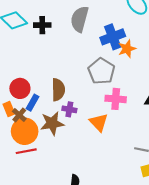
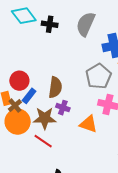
orange triangle: (99, 122) -> (89, 124), turned -36
red line: (26, 151) -> (43, 141), moved, turned 36

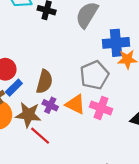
orange triangle: (89, 124) -> (75, 104), moved
red line: (43, 141) -> (40, 136), moved

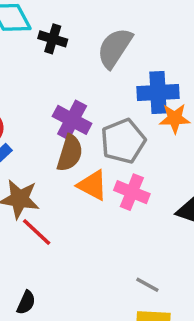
brown semicircle: (44, 82) -> (70, 153), moved
purple cross: (50, 105) -> (72, 120), moved, size x1.5

